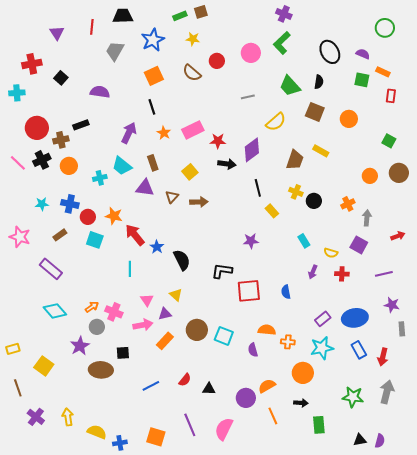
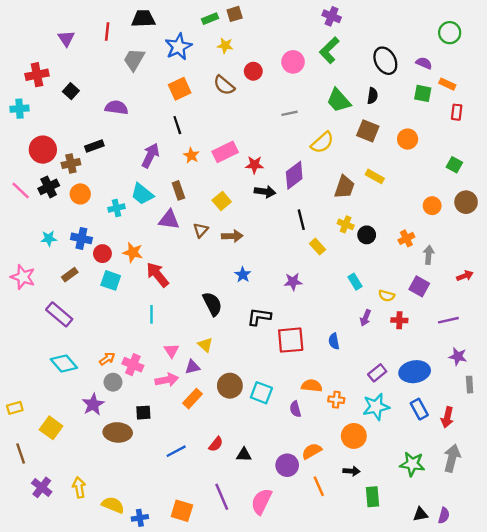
blue star: (157, 247) -> (243, 275), moved

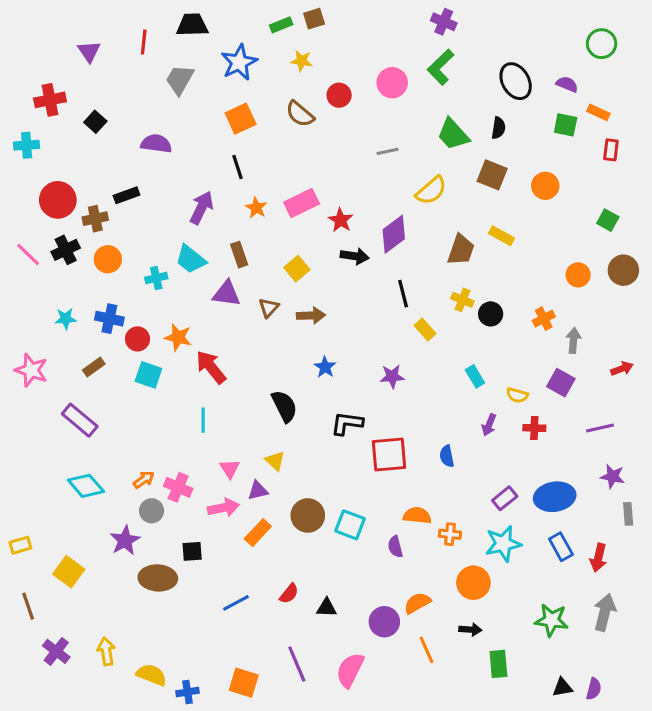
red star: (254, 165) -> (341, 220), turned 30

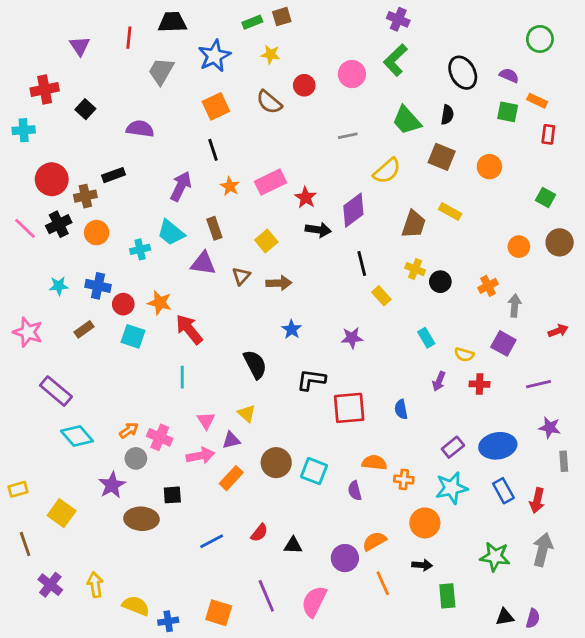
purple rectangle: (80, 420) -> (56, 391), moved

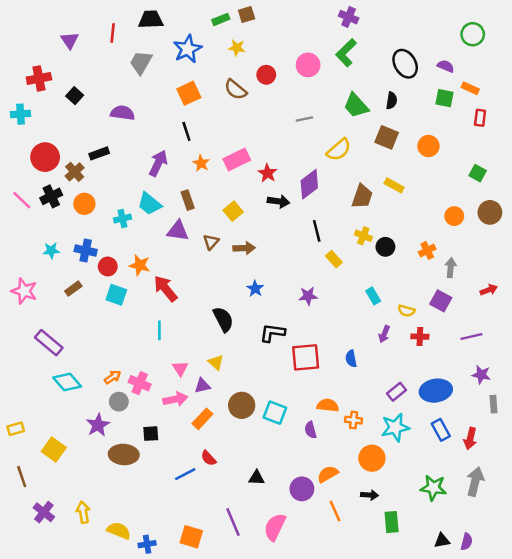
brown cross: (85, 196) -> (75, 172), turned -30
red semicircle: (259, 533) -> (209, 458), moved, turned 98

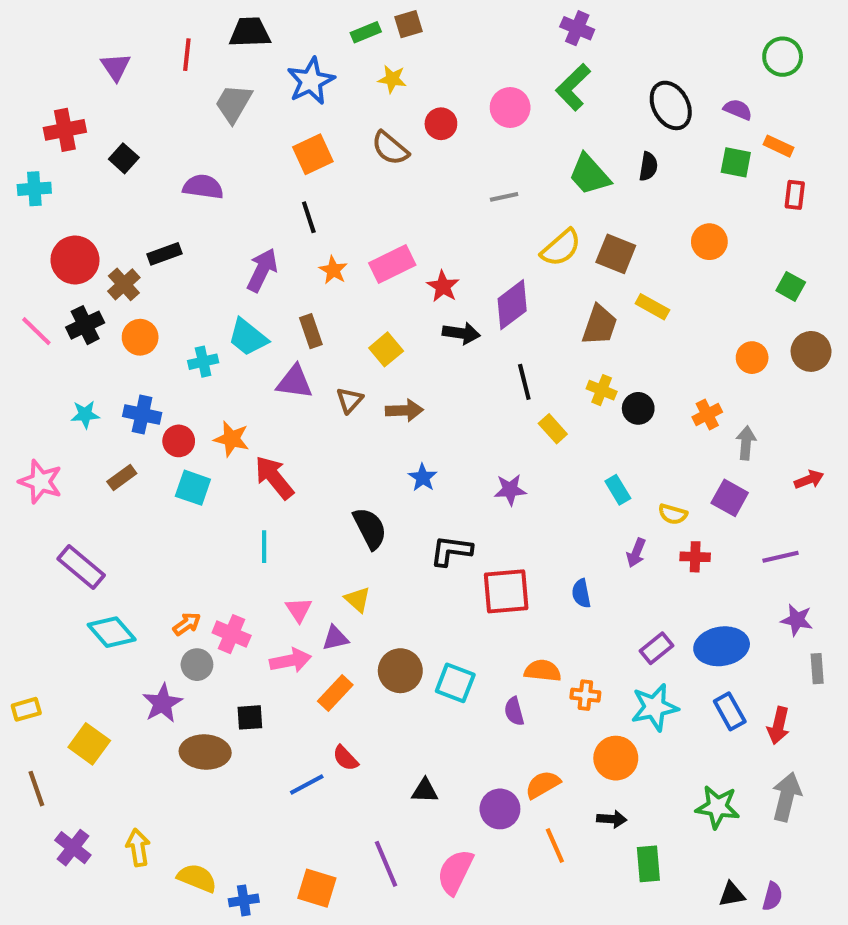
brown square: (387, 137) -> (616, 254), moved

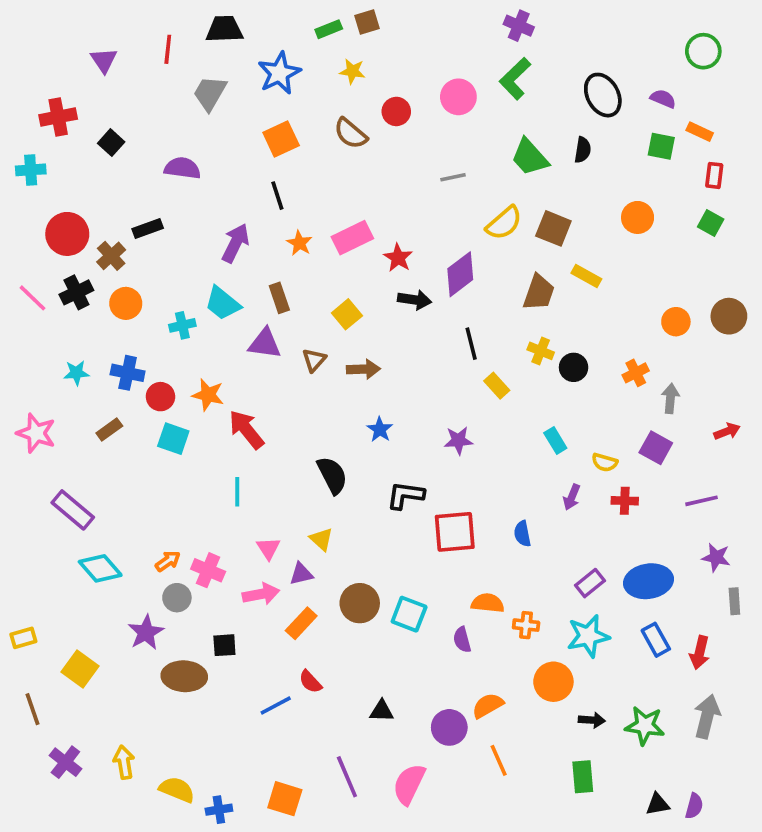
green square: (791, 286) -> (711, 223), moved
black arrow: (612, 819) -> (592, 720), moved

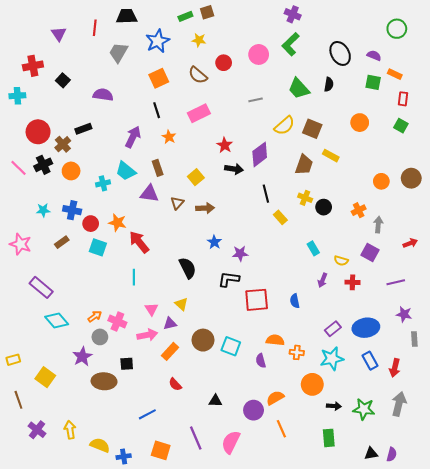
pink rectangle: (352, 238) -> (199, 113), moved
purple star: (458, 440) -> (240, 253), moved
blue line: (276, 705) -> (147, 414), moved

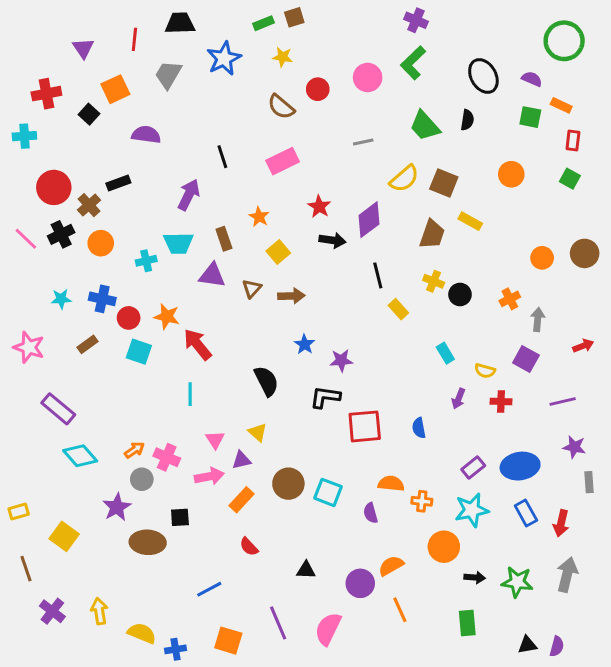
green circle: (397, 29) -> (564, 41), size x1.4
orange square: (159, 78) -> (115, 89), moved
orange star: (169, 137) -> (259, 217), moved
cyan trapezoid: (126, 171) -> (178, 243), turned -40

